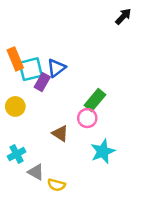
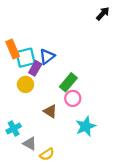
green rectangle: (95, 100) -> (68, 82), moved
yellow circle: (15, 106) -> (25, 84), moved
yellow semicircle: (56, 185) -> (47, 154), turned -48

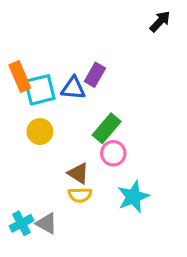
blue triangle: (47, 57) -> (73, 88), turned 42
purple rectangle: (35, 68) -> (95, 75), moved
cyan cross: (14, 129) -> (22, 223), moved
yellow semicircle: (47, 154) -> (80, 195), moved, turned 32

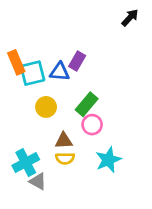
yellow circle: (40, 132) -> (46, 107), moved
brown triangle: (78, 173) -> (64, 141), turned -36
cyan cross: (22, 223) -> (26, 162), moved, size x1.4

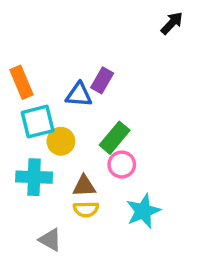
cyan square: (32, 73) -> (38, 122), moved
cyan cross: (26, 162) -> (34, 177), moved, turned 30

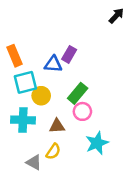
yellow semicircle: (86, 209) -> (53, 152), moved, turned -56

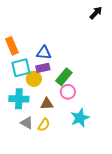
purple rectangle: (69, 54) -> (43, 68), moved, turned 48
gray triangle: (34, 162) -> (27, 123), moved

